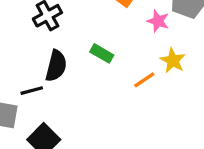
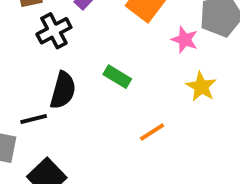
orange line: (144, 80) -> (152, 132), moved

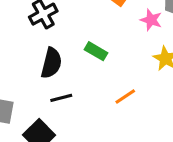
black line: (34, 119) -> (61, 98), moved

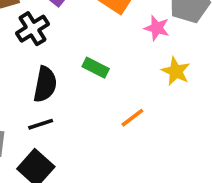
black line: (61, 98) -> (41, 124), moved

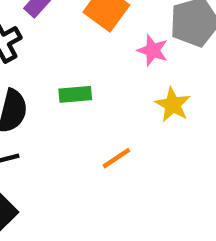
green rectangle: (96, 68) -> (75, 94), turned -35

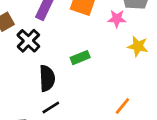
orange line: (116, 158) -> (122, 106), moved

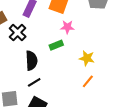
pink star: (117, 19) -> (67, 27), moved
yellow star: (138, 46) -> (87, 58), moved

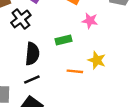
pink star: (67, 27) -> (90, 21), moved
orange line: (88, 81) -> (75, 71), moved, turned 48

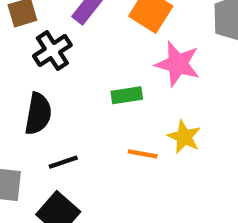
pink star: (90, 21) -> (178, 64), size x1.5
black semicircle: (32, 54) -> (38, 114), moved

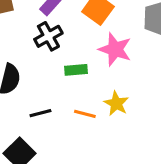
black cross: (52, 51) -> (48, 36), moved
black line: (63, 162) -> (40, 113), moved

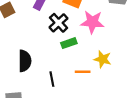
black cross: (48, 36) -> (59, 23), moved
black line: (40, 113) -> (52, 79), turned -72

